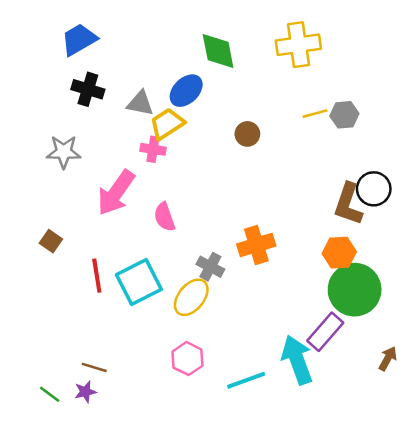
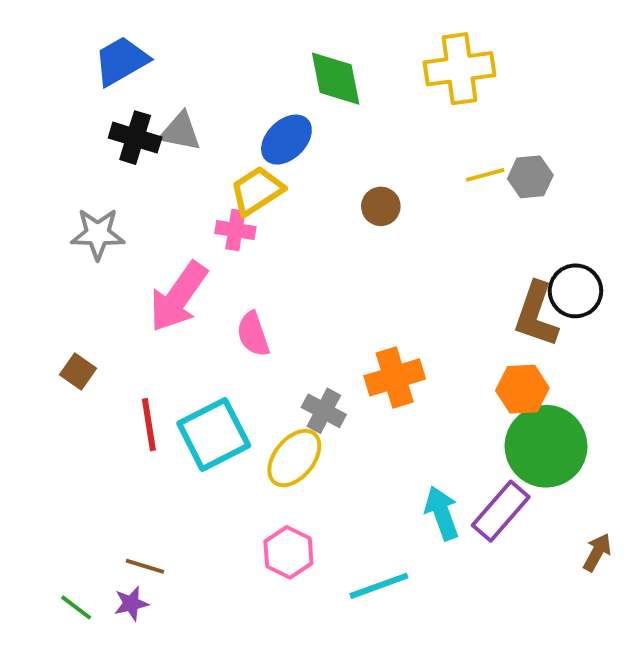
gray triangle: (140, 103) -> (180, 132), moved
cyan arrow: (297, 360) -> (442, 513), moved, size x0.7

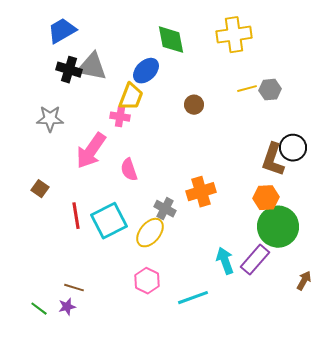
gray triangle: (180, 132) -> (92, 67), size x1.4
yellow trapezoid: (257, 191) -> (131, 97), turned 144

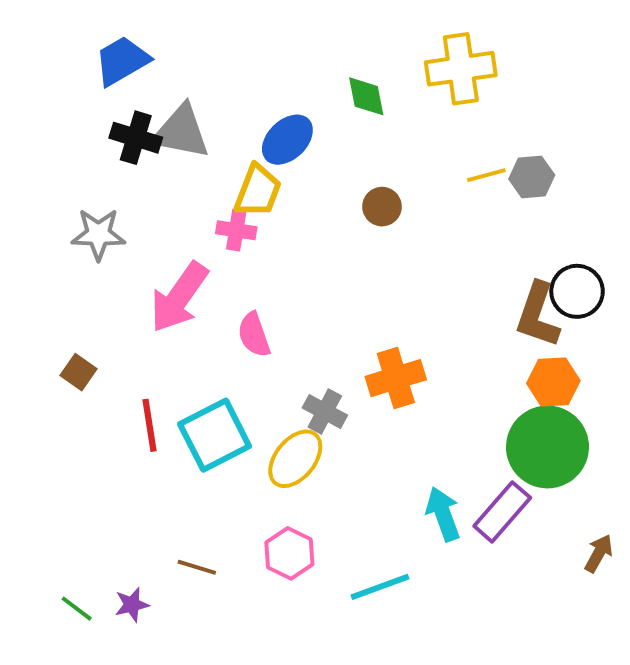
green diamond: (171, 40) -> (366, 96), moved, size x0.7
orange hexagon: (266, 198) -> (553, 382), moved
brown line: (74, 288) -> (197, 567), moved

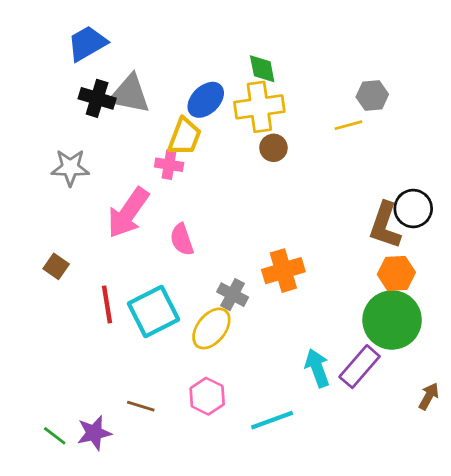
yellow cross: (461, 69) -> (259, 107), moved
gray hexagon: (532, 177) -> (372, 96), moved
purple star: (132, 605) -> (94, 433), size x1.4

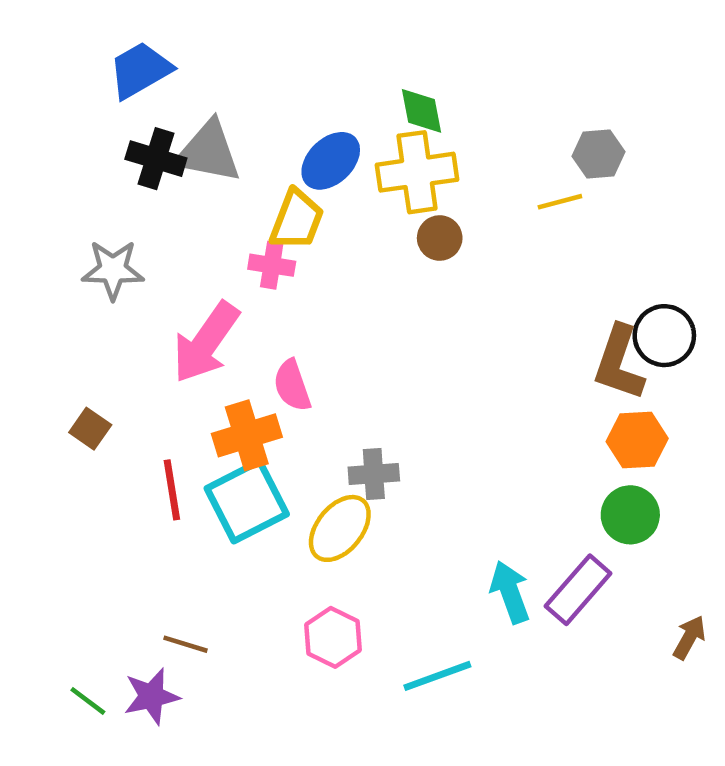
orange cross: (283, 271) -> (247, 435), moved
gray cross: (233, 295) -> (374, 474), turned -32
green circle: (392, 320) -> (630, 515), size x0.6
brown line: (141, 406) -> (185, 644), moved

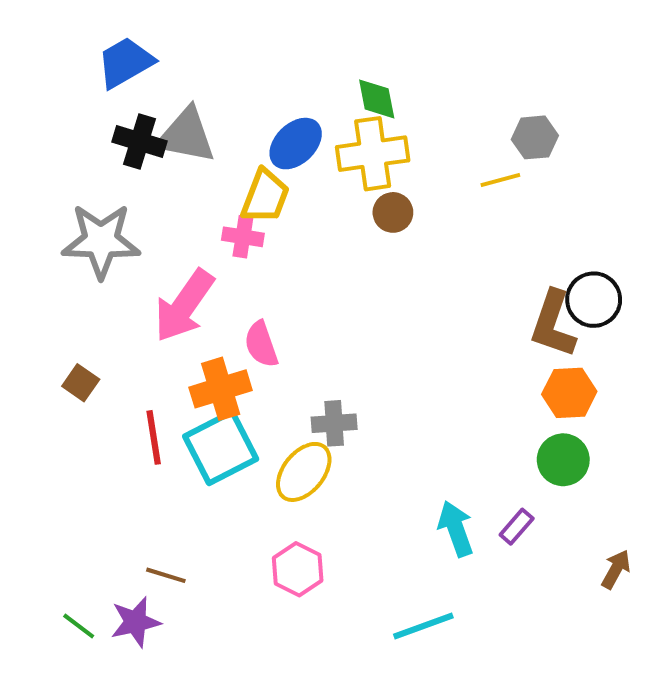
gray star: (113, 270) -> (101, 241), size x1.4
purple rectangle: (578, 590) -> (517, 527), size x0.6
cyan line: (437, 676) -> (423, 626), moved

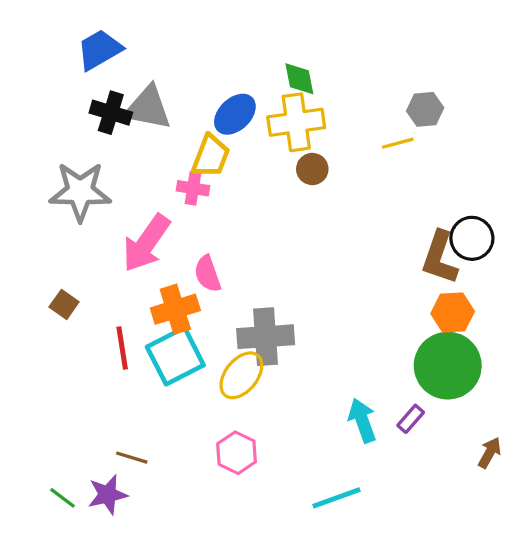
gray cross: (334, 423) -> (266, 337), size x1.6
green circle: (563, 460) -> (448, 366), size x1.6

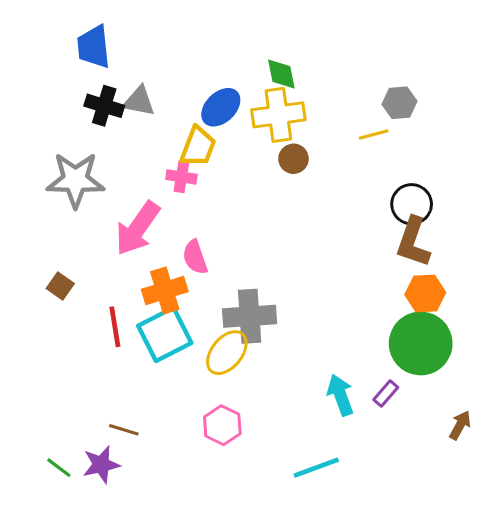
blue trapezoid: (100, 50) -> (94, 47), turned -66
gray triangle: (148, 108) -> (139, 101), size x0.7
black circle: (472, 238) -> (412, 204), moved

